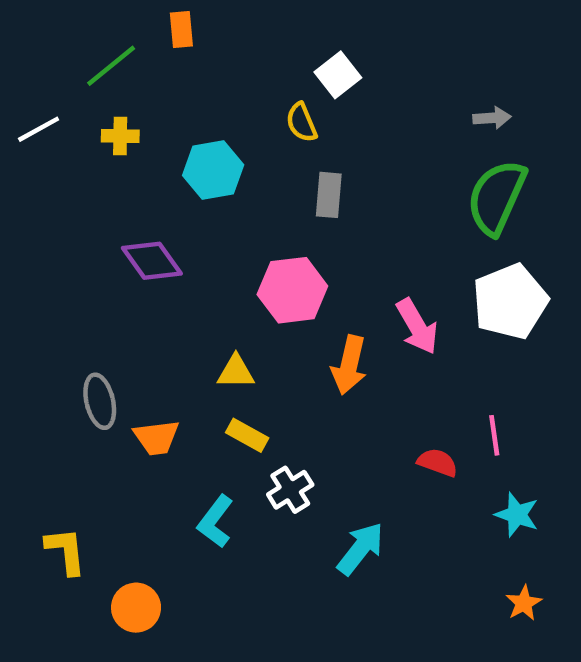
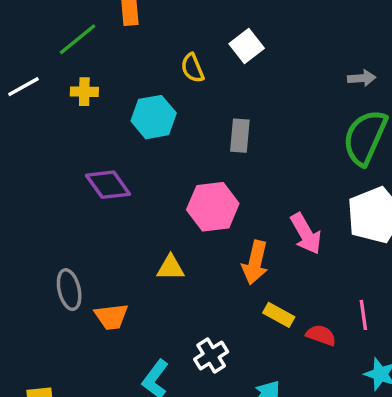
yellow semicircle: (302, 122) -> (193, 68), moved
yellow rectangle: (247, 435) -> (279, 315), moved

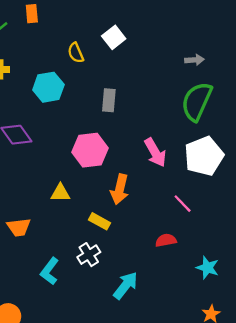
pink arrow: (306, 234) -> (155, 152), moved
yellow rectangle: (279, 315) -> (99, 221), moved
pink line: (363, 315) -> (183, 204), moved, turned -36
red semicircle: (321, 335) -> (166, 240), turned -30

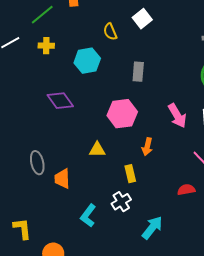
orange arrow: (120, 189) -> (147, 147), size x0.7
yellow rectangle: (99, 221) -> (130, 174), turned 48
orange trapezoid: (19, 227) -> (62, 179), turned 95

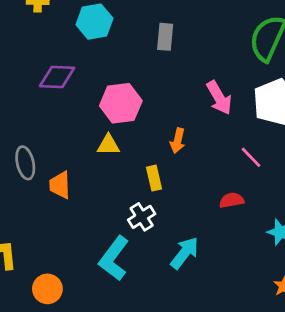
purple diamond: (60, 101) -> (57, 77), turned -52
pink hexagon: (122, 114) -> (121, 103), moved
cyan L-shape: (88, 216) -> (114, 258), moved, size x1.4

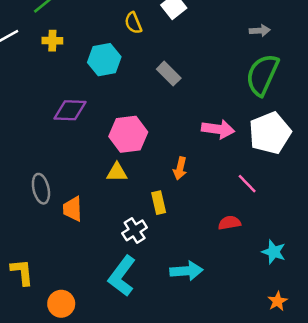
gray rectangle: (165, 37) -> (169, 74), turned -50
pink arrow: (219, 98) -> (218, 129), turned -52
white cross: (142, 217) -> (135, 230), moved
cyan arrow: (185, 253) -> (186, 271), turned 48

